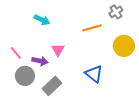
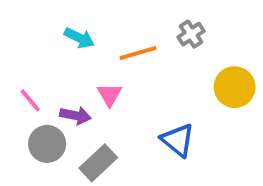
gray cross: (116, 12) -> (191, 34), moved
orange line: (92, 28) -> (138, 53), moved

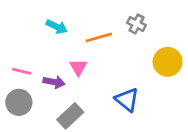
gray cross: (191, 34) -> (136, 24), turned -30
pink line: (30, 100) -> (22, 71), turned -36
gray circle: (47, 144) -> (19, 102), moved

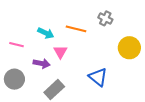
cyan arrow: (57, 27) -> (46, 33), moved
orange line: (99, 37) -> (76, 29), turned 30
pink line: (22, 71) -> (17, 45), moved

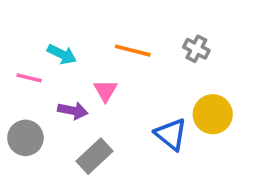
gray cross: (105, 18) -> (196, 49), moved
cyan arrow: (46, 33) -> (62, 54), moved
yellow circle: (129, 48) -> (213, 114), moved

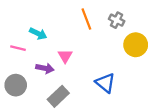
gray cross: (196, 49) -> (117, 20), moved
orange line: (133, 51) -> (86, 19), moved, turned 55
yellow circle: (213, 114) -> (136, 45), moved

